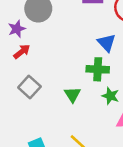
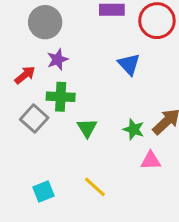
purple star: (17, 29) -> (58, 59), moved
green cross: (98, 69) -> (61, 97), moved

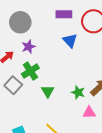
blue triangle: (129, 64) -> (70, 41), moved
green cross: (61, 97) -> (30, 71), turned -36

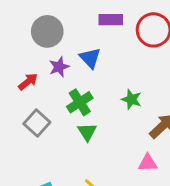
blue triangle: (70, 41) -> (90, 58), moved
green cross: (30, 71) -> (80, 102), moved
green star: (78, 92) -> (131, 99), moved

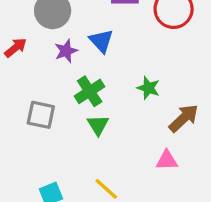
red arrow: (28, 82) -> (16, 48), moved
gray square: (37, 123) -> (41, 115), turned -30

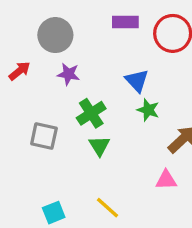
blue triangle: (101, 41) -> (137, 81), moved
purple star: (66, 51) -> (68, 74), turned 30

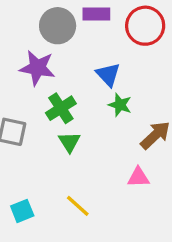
gray circle: (55, 35) -> (58, 26), moved
purple star: (68, 74) -> (37, 68), size x1.5

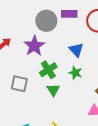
purple star: (37, 68) -> (34, 46), turned 30
green star: (120, 105) -> (75, 73), moved

